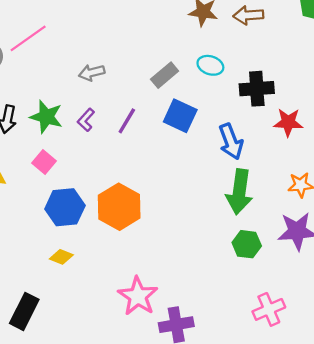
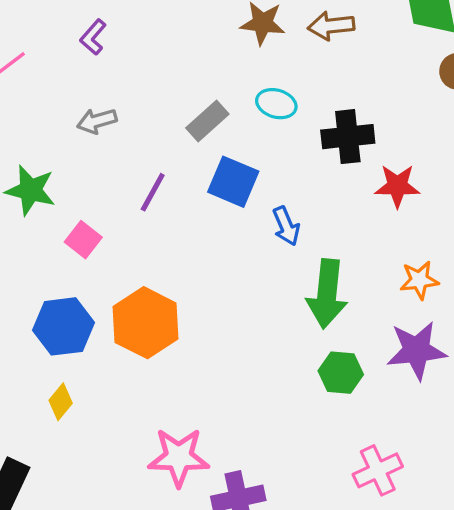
purple L-shape: (86, 120) -> (93, 37), moved
blue arrow: (231, 142) -> (286, 226), moved, size x0.7
pink square: (44, 162) -> (83, 240), moved
yellow diamond: (61, 257) -> (61, 402), turned -70
pink star: (138, 296) -> (179, 457), turned -30

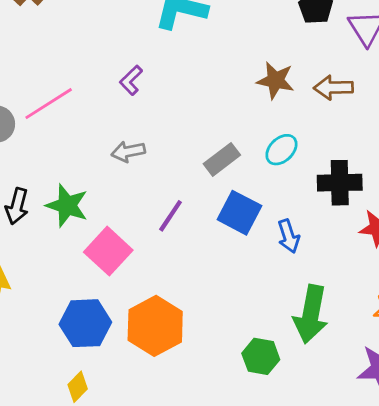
cyan ellipse: (276, 104) -> (281, 150), turned -64
blue arrow: (286, 226) -> (289, 236), moved
pink square: (83, 240) -> (108, 251), size x1.5
green hexagon: (341, 373) -> (261, 356), moved

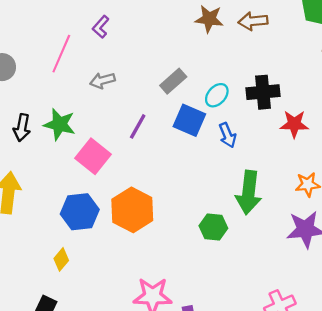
pink line: (49, 104) -> (61, 54), moved, turned -30
cyan ellipse: (281, 150) -> (217, 95), moved
yellow diamond: (78, 387) -> (61, 259), moved

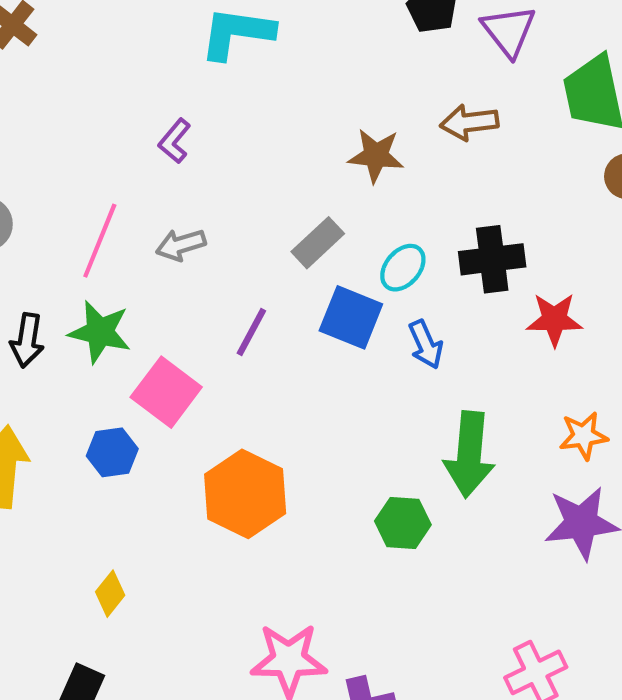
brown star: (209, 19) -> (376, 156), moved
pink line: (61, 54) -> (100, 241), moved
blue hexagon: (80, 212) -> (112, 452), moved, size x0.7

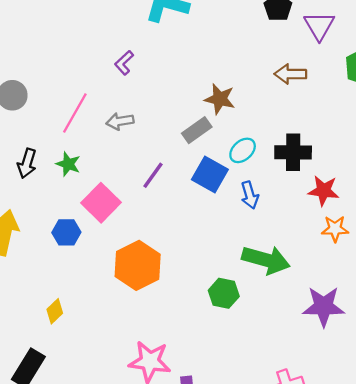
brown star: (376, 156) -> (220, 99), moved
green star: (100, 332) -> (68, 164), size x0.7
orange star: (583, 436) -> (335, 229), moved
green arrow: (469, 454) -> (266, 260), turned -87

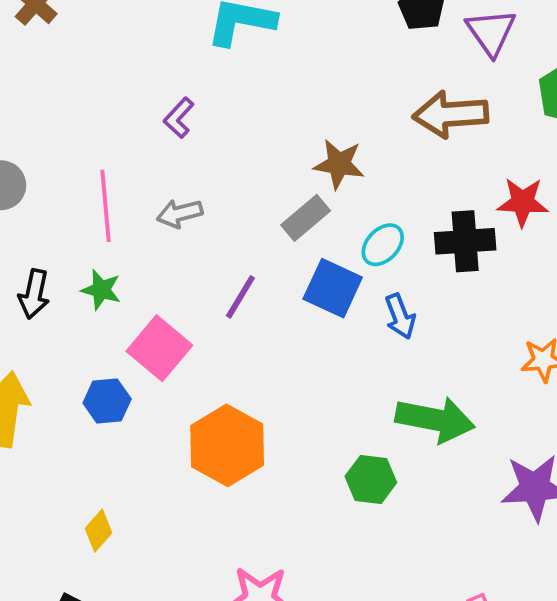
brown arrow: (290, 74) -> (451, 114), size x1.4
pink line: (75, 113) -> (105, 206), turned -30
red star: (324, 191) -> (523, 202), moved

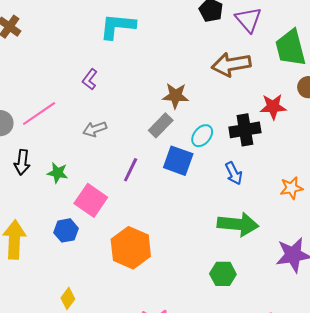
pink line: (105, 206) -> (39, 113), moved, turned 66
black arrow: (34, 294) -> (22, 162), moved
blue arrow: (400, 316) -> (234, 173), moved
green hexagon: (371, 479) -> (223, 274), moved

